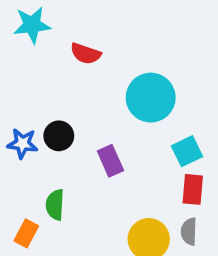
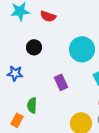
red semicircle: (86, 54) -> (48, 16), moved
black circle: (59, 136) -> (34, 47), moved

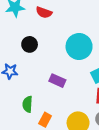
purple rectangle: (61, 82) -> (57, 81), turned -42
orange rectangle: (17, 120) -> (45, 120), moved

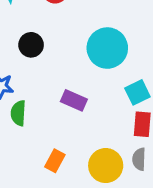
green semicircle: (27, 104) -> (18, 113), moved

